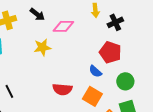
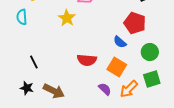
yellow star: (42, 47) -> (67, 18), turned -30

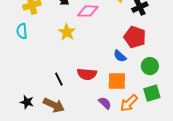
black line: (34, 62) -> (59, 79), moved
orange square: (117, 67) -> (117, 81), turned -30

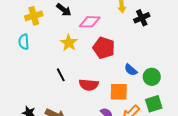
red pentagon: (135, 37) -> (104, 48), moved
blue semicircle: (120, 56) -> (131, 70), moved
black line: (59, 79) -> (61, 75), moved

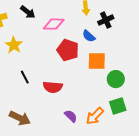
yellow star: (69, 43) -> (14, 45), moved
blue semicircle: (131, 70) -> (89, 36), moved
orange square: (119, 92) -> (97, 61), moved

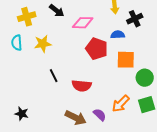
blue semicircle: (89, 36) -> (118, 35), turned 136
yellow star: (14, 45) -> (43, 44), turned 30
orange arrow: (95, 116) -> (121, 104), moved
brown arrow: (20, 118) -> (76, 118), moved

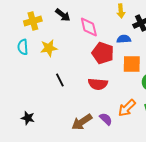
pink diamond: (83, 23) -> (89, 27), turned 75
red semicircle: (82, 86) -> (98, 84), moved
brown arrow: (76, 118) -> (82, 122), turned 120

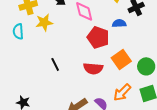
yellow star: (49, 48) -> (44, 22), moved
orange square: (132, 64) -> (121, 59), moved, turned -36

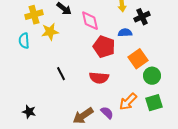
orange square: (121, 59) -> (138, 59), moved

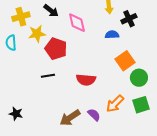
red pentagon: (104, 47) -> (56, 49), moved
black line: (61, 74) -> (48, 76), turned -72

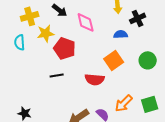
orange square: (125, 61) -> (114, 60), moved
green circle: (139, 78) -> (148, 60), moved

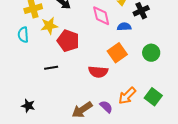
pink diamond: (86, 22) -> (101, 16), moved
black line: (57, 75) -> (51, 68), moved
green square: (150, 104) -> (153, 97), turned -36

